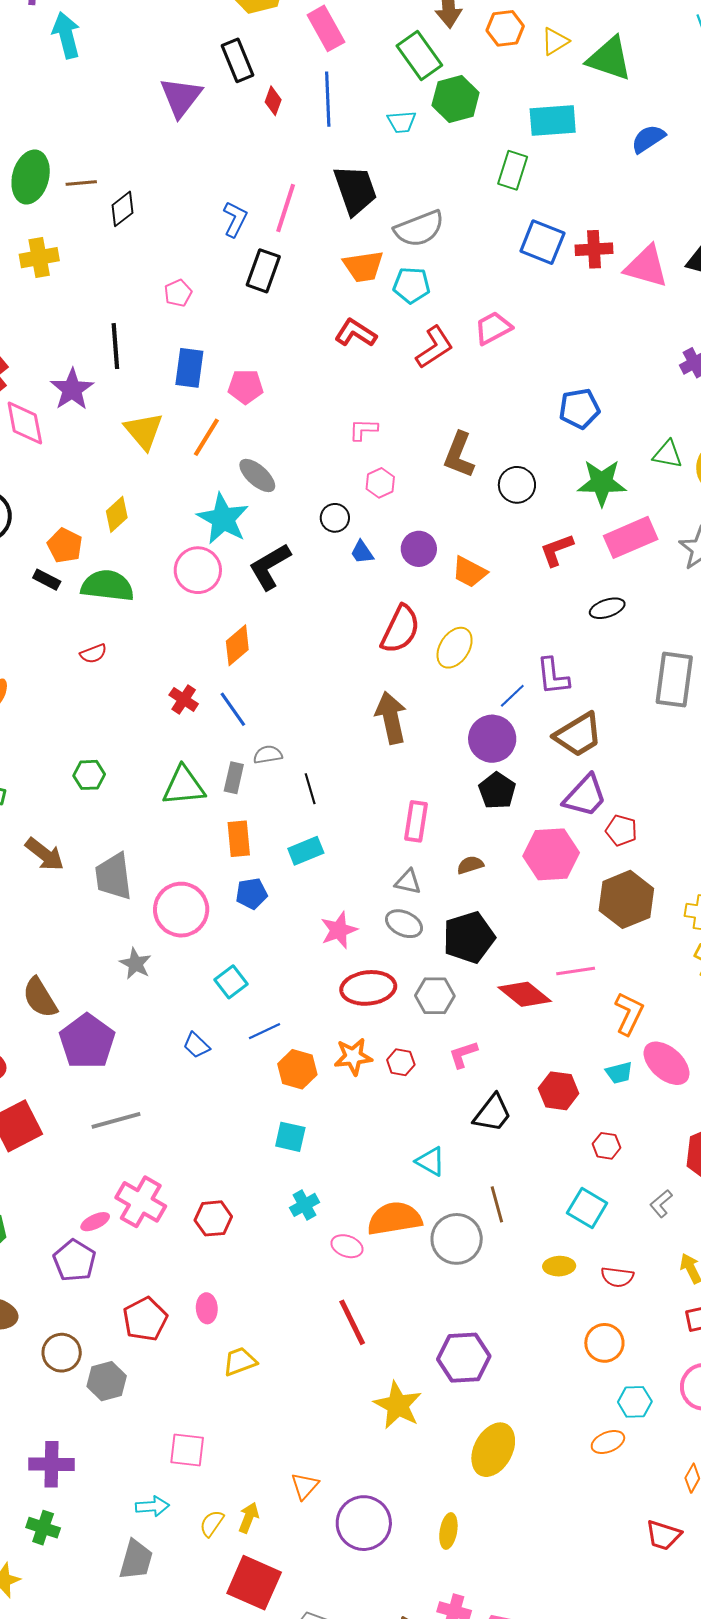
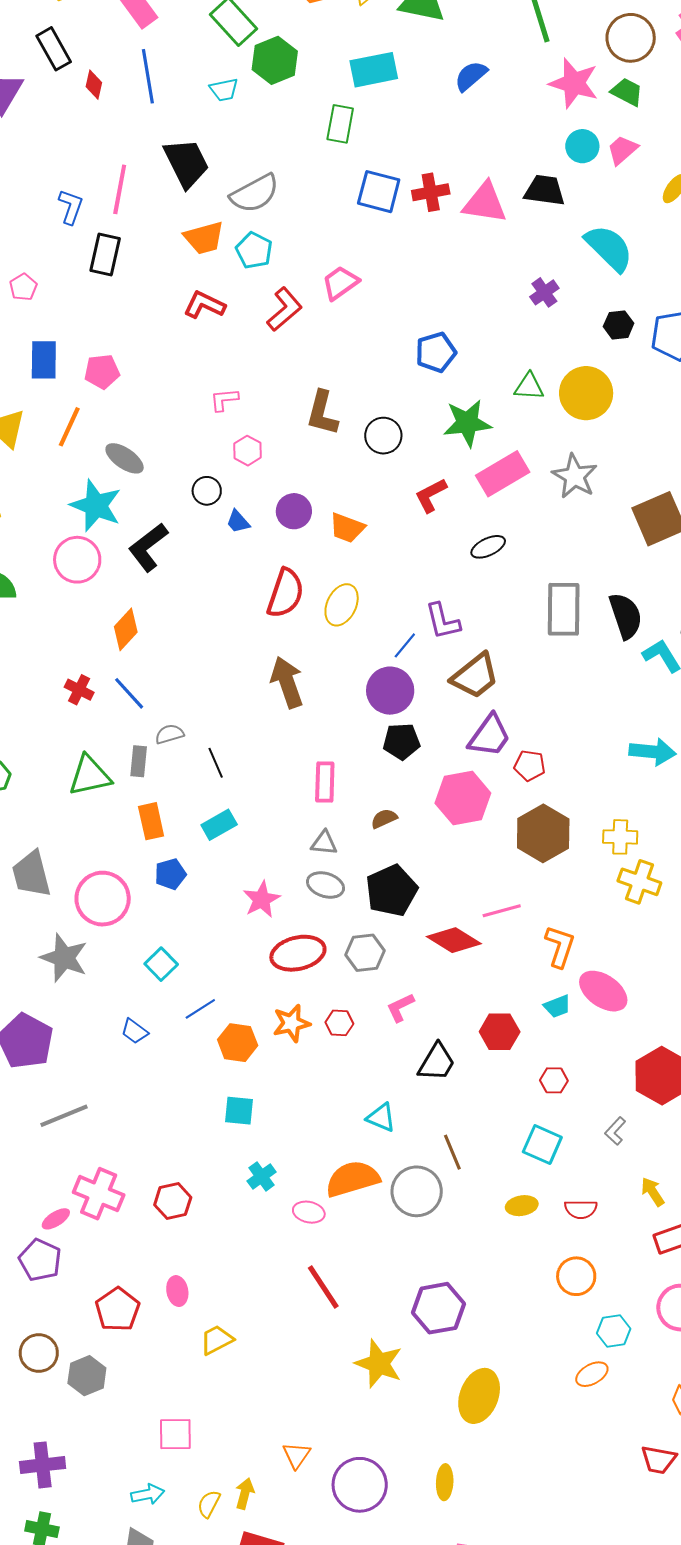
cyan pentagon: (412, 285) -> (254, 250), turned 30
black pentagon: (497, 791) -> (401, 741), turned -30
gray star: (136, 964) -> (64, 958), size x1.5

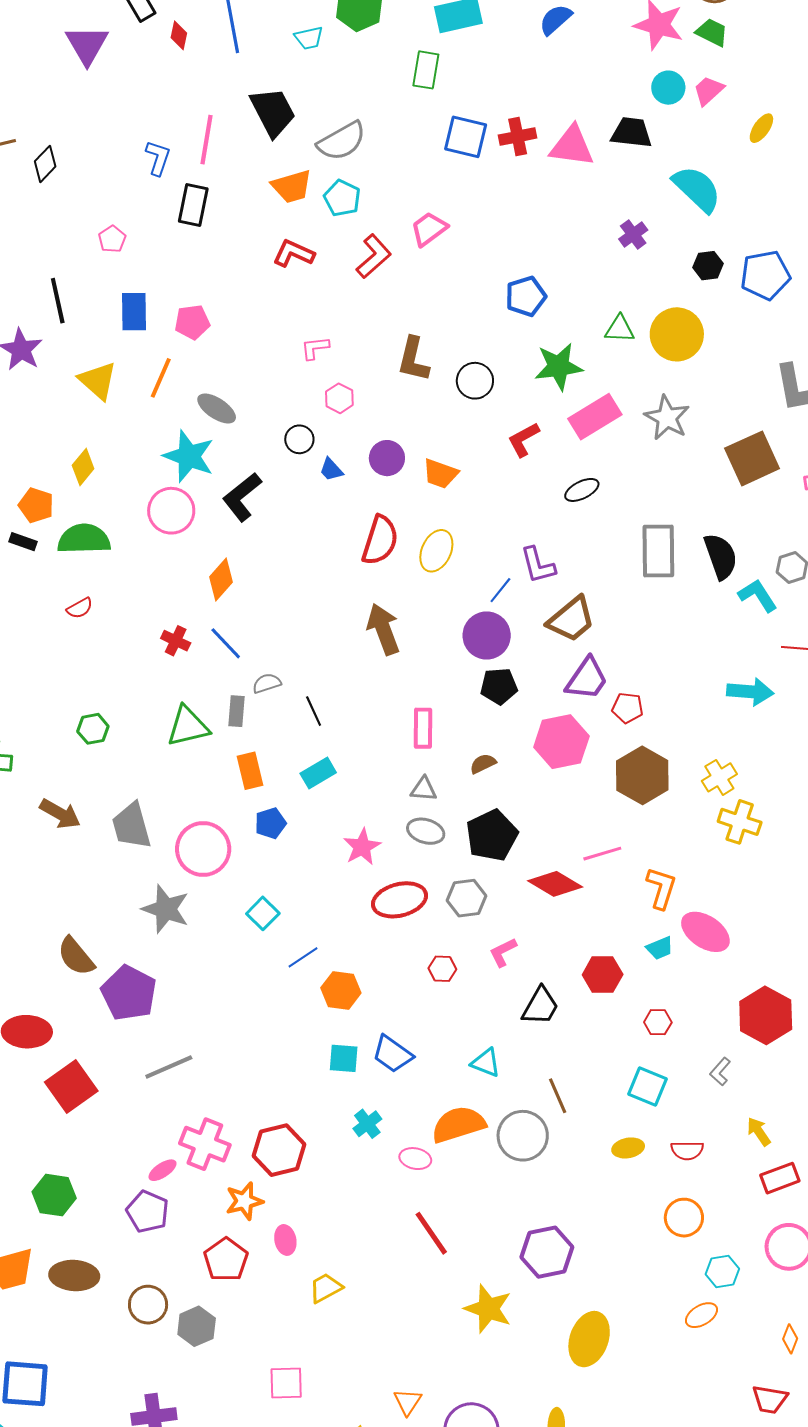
yellow cross: (620, 837) -> (719, 777), turned -32
orange star: (291, 1023) -> (244, 1201), moved
blue trapezoid: (135, 1031) -> (393, 1054), moved, size x1.5
red hexagon: (173, 1201) -> (279, 1150), size x1.4

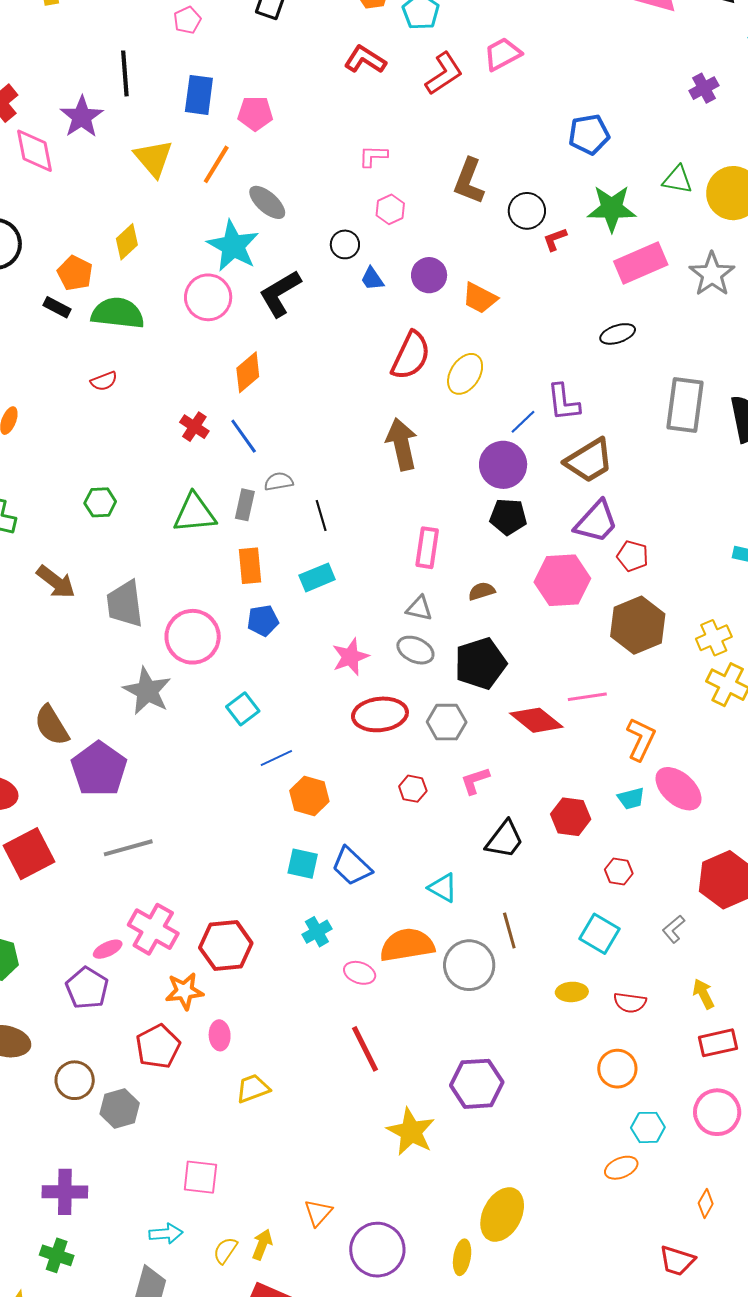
red L-shape: (523, 439) -> (555, 239), moved, size x0.7
yellow ellipse: (589, 1339) -> (502, 1215), moved

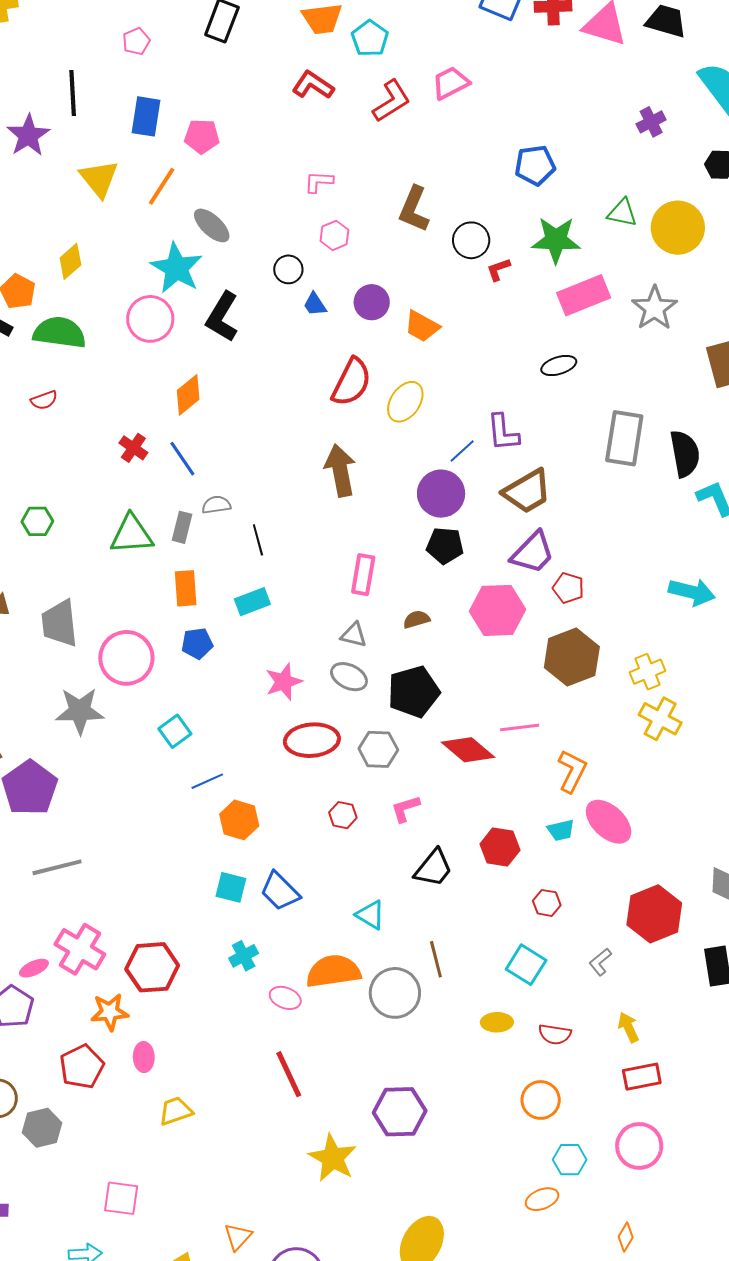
black L-shape: (280, 293) -> (222, 317), turned -30
gray star: (147, 691) -> (80, 711), turned -30

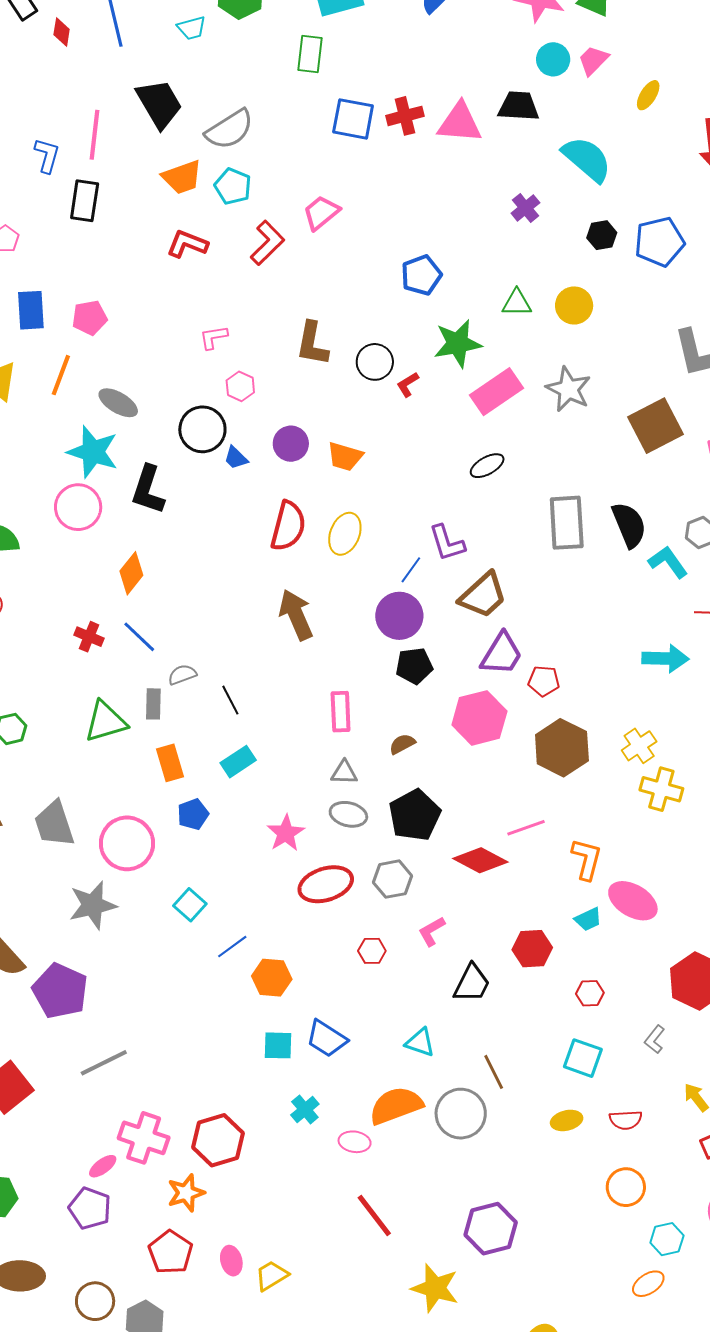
yellow circle: (678, 228) -> (574, 305), size x0.7
black circle: (288, 269) -> (202, 429), size x1.6
pink ellipse: (144, 1057) -> (231, 1261), moved

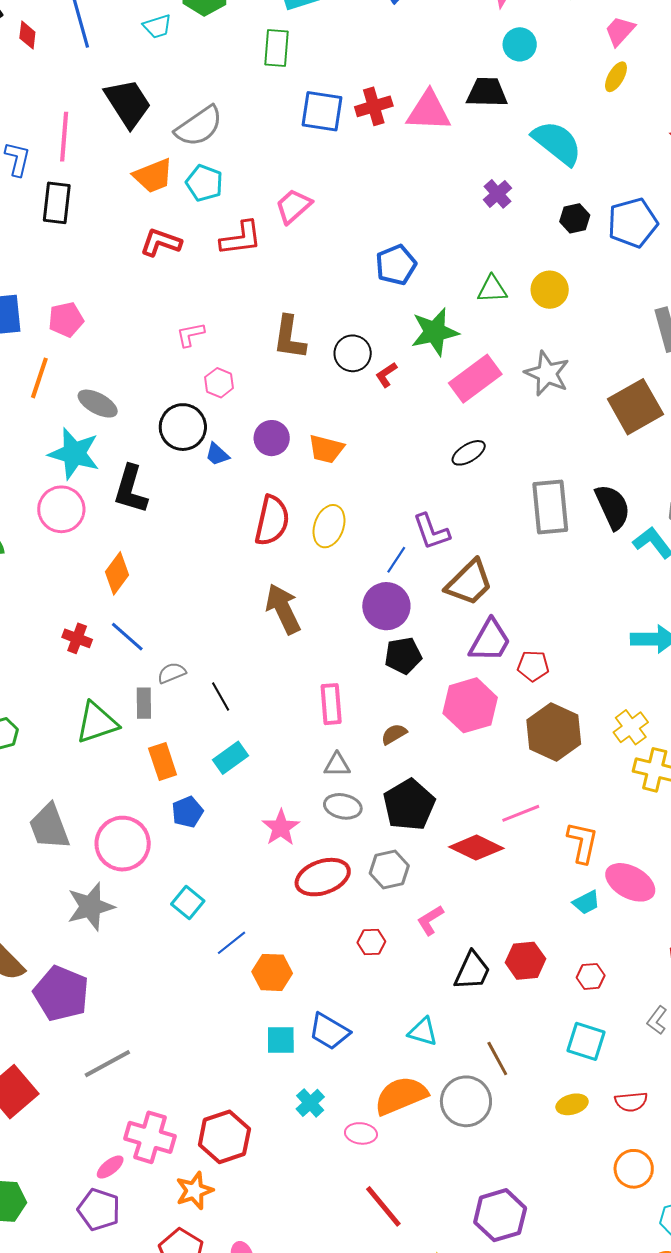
pink trapezoid: (593, 60) -> (620, 31), moved
red L-shape: (267, 243) -> (241, 238), turned 39
red hexagon: (532, 949) -> (525, 961), moved

